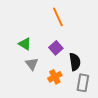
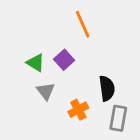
purple square: (56, 48) -> (64, 60), moved

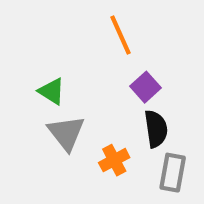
purple square: (64, 60) -> (145, 87), moved
gray triangle: (46, 91) -> (66, 133), size x1.4

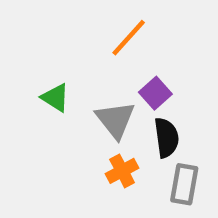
orange line: (120, 35) -> (129, 38), turned 66
gray triangle: (66, 133) -> (115, 120), moved

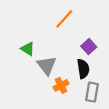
purple square: (155, 93) -> (89, 47), moved
gray triangle: (115, 120) -> (47, 65), moved

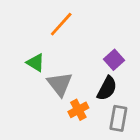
orange line: (64, 19) -> (61, 24), moved
black semicircle: (83, 69) -> (107, 88), turned 36

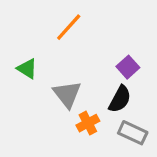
green triangle: (36, 63) -> (27, 69), moved
gray rectangle: (118, 118) -> (133, 133), turned -75

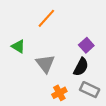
orange cross: (88, 123) -> (59, 93), moved

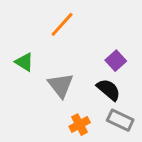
black semicircle: (81, 67) -> (109, 90), turned -78

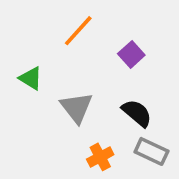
purple square: (116, 61) -> (131, 54), moved

